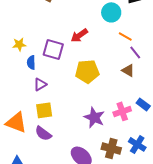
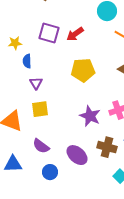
purple square: (53, 49) -> (49, 33), moved
purple triangle: (40, 84) -> (36, 83), turned -32
purple semicircle: (43, 133) -> (41, 146), moved

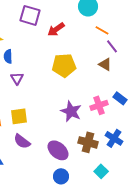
purple square: (49, 33) -> (30, 15), moved
yellow square: (40, 109) -> (19, 116), moved
blue circle: (50, 172) -> (61, 176), moved

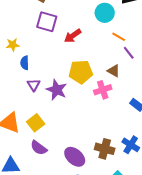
brown triangle: (105, 64) -> (114, 71), moved
pink cross: (99, 105) -> (103, 90), moved
purple star: (71, 111) -> (57, 90), moved
yellow square: (19, 116) -> (36, 123), turned -30

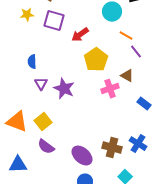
yellow star: (13, 45) -> (27, 15), moved
brown triangle: (114, 71) -> (127, 76), moved
yellow pentagon: (81, 72) -> (96, 60), moved, turned -30

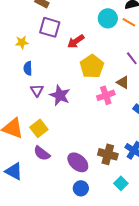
yellow star: (27, 15) -> (22, 42), moved
orange line: (126, 36) -> (129, 22), moved
blue triangle: (18, 165) -> (14, 171), turned 30

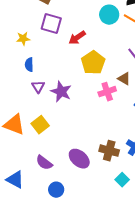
purple semicircle: (42, 153) -> (44, 163), moved
blue triangle: (14, 171) -> (15, 180), moved
blue circle: (81, 188) -> (56, 190), moved

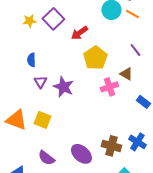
purple square: (51, 24) -> (53, 19), turned 30
yellow star: (23, 39) -> (29, 21), moved
yellow square: (40, 125) -> (42, 120), turned -30

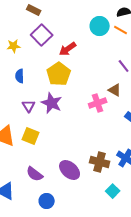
yellow star: (29, 21) -> (14, 46), moved
yellow pentagon: (95, 58) -> (59, 74), moved
purple triangle: (40, 82) -> (29, 106), moved

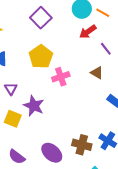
purple square: (42, 35) -> (41, 18), moved
red arrow: (68, 49) -> (88, 32), moved
purple star: (52, 103) -> (34, 106), moved
pink cross: (98, 103) -> (61, 77), moved

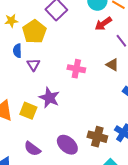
yellow pentagon: (41, 57) -> (34, 32), moved
pink cross: (61, 77) -> (76, 69), turned 30
purple triangle: (11, 89) -> (33, 65), moved

